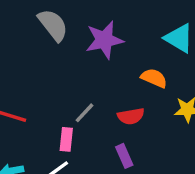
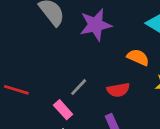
pink rectangle: (66, 139) -> (63, 110), turned -48

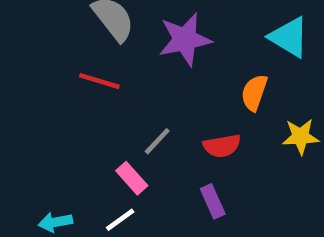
orange semicircle: (138, 57) -> (254, 93), turned -95
red line: (16, 90) -> (99, 81), moved

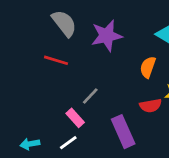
red semicircle: (222, 146) -> (151, 106), moved
purple rectangle: (213, 201) -> (123, 132), size x1.6

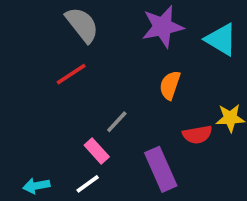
purple star: (107, 36) -> (163, 27), moved
red line: (56, 60) -> (71, 74), turned -50
orange semicircle: (148, 67) -> (170, 85), moved

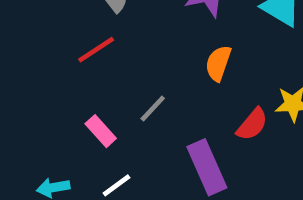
red semicircle: (197, 135) -> (252, 124), turned -40
pink rectangle: (97, 151) -> (101, 131), moved

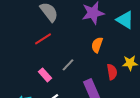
red semicircle: (252, 124) -> (112, 72), turned -49

